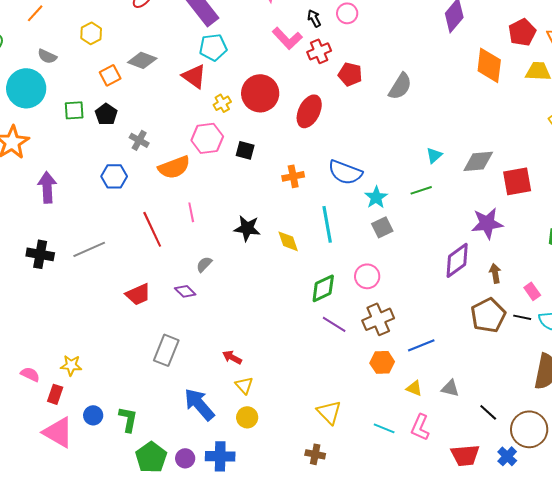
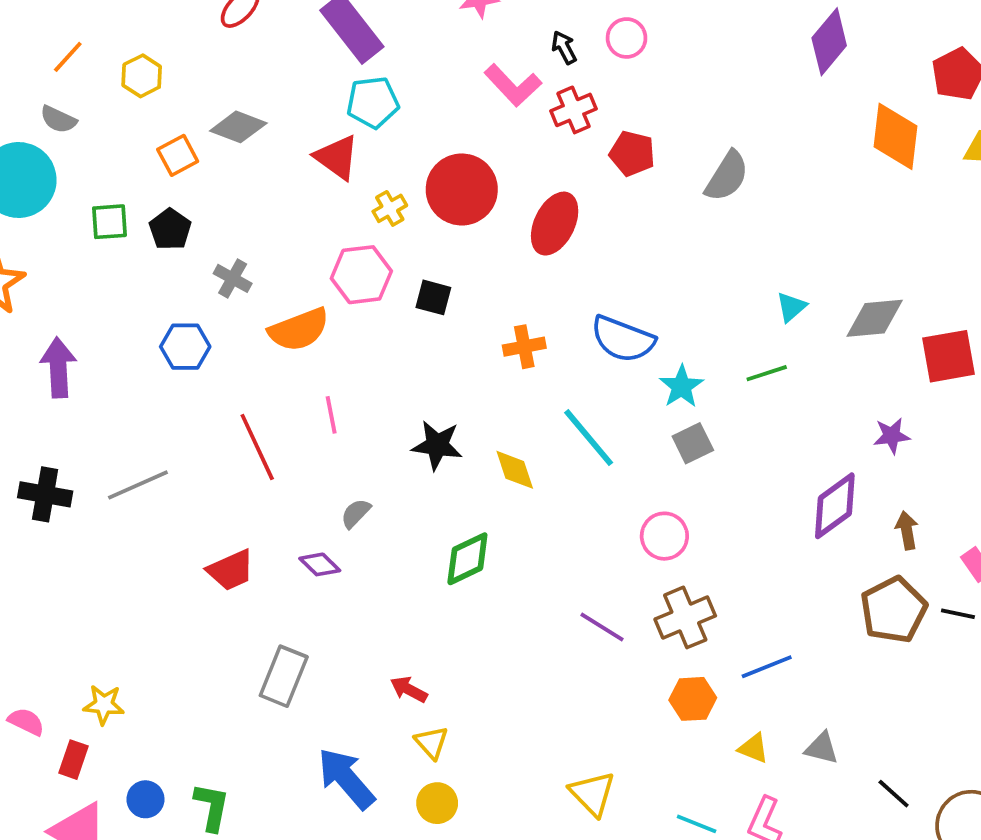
orange line: (35, 13) -> (68, 57), moved
purple star: (487, 223) -> (892, 436), size x0.6
cyan line: (327, 224) -> (589, 438), turned -30
green diamond: (323, 288) -> (467, 559), moved

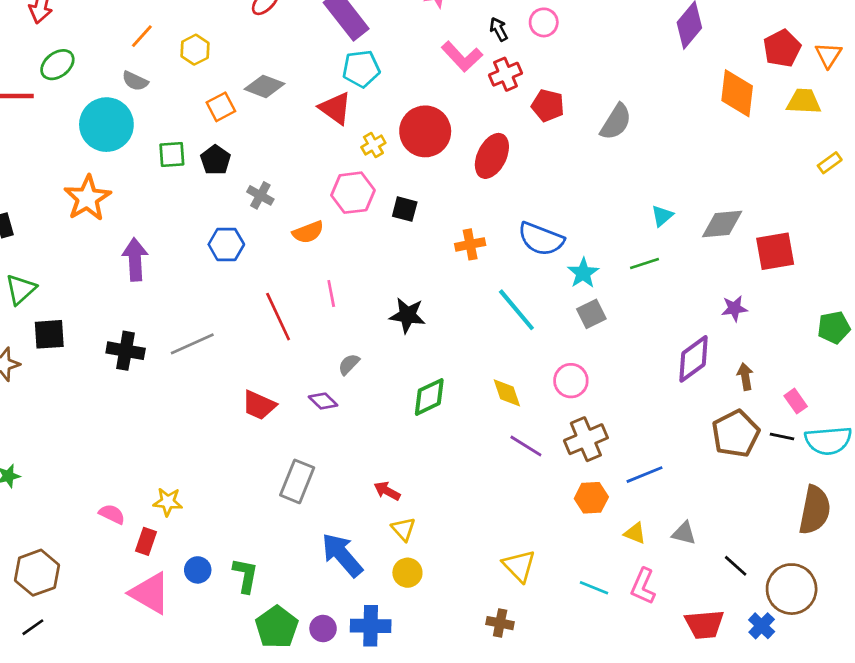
orange semicircle: (299, 330) -> (308, 232), size x0.7
yellow diamond: (515, 470) -> (507, 393), moved
red trapezoid: (231, 570) -> (259, 405), turned 48

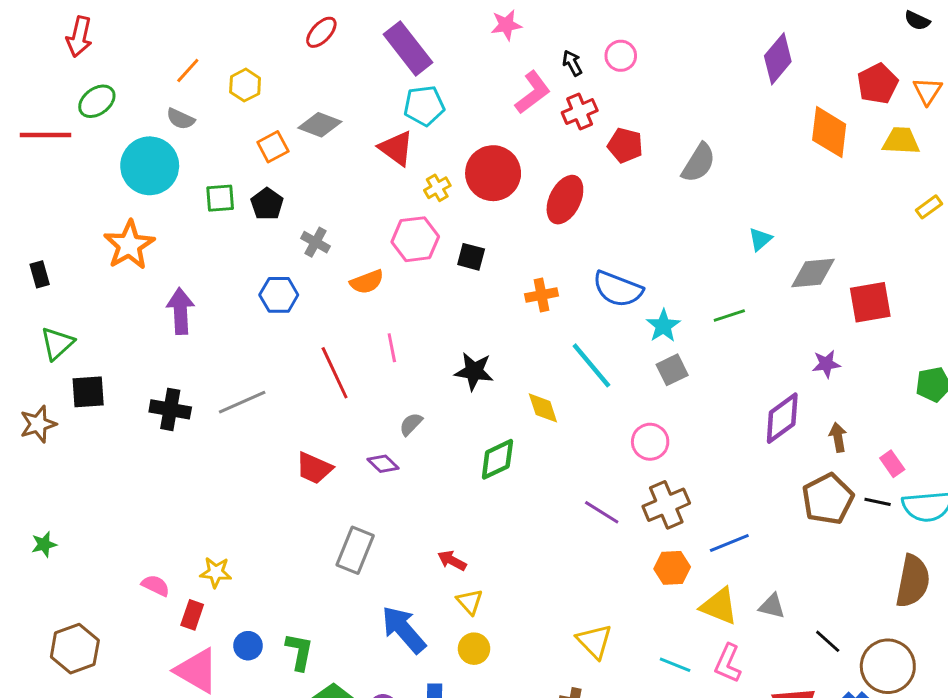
pink L-shape: (462, 56) -> (533, 92), turned -84
cyan triangle: (662, 216) -> (760, 239), moved
yellow diamond: (507, 393) -> (543, 408), moved
yellow triangle: (635, 533) -> (719, 606), size x1.6

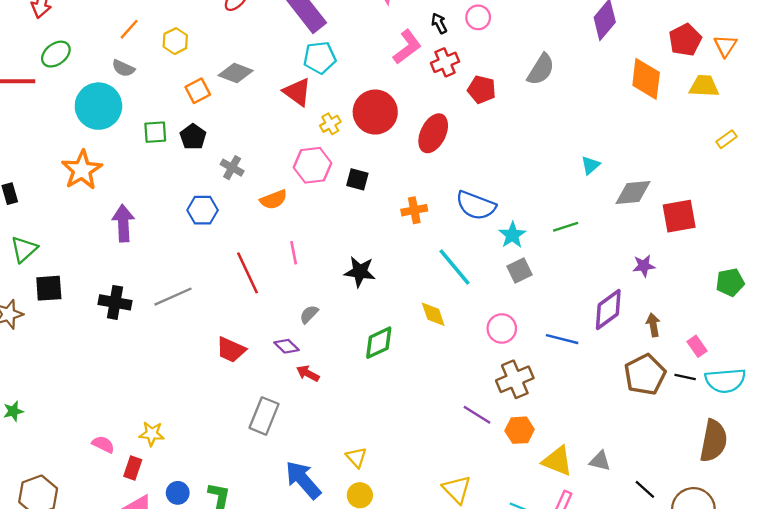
gray semicircle: (699, 163) -> (541, 69), moved
yellow diamond: (543, 408) -> (433, 314), moved
purple line: (602, 512) -> (477, 415), moved
blue line: (729, 543) -> (562, 339), moved, turned 36
red arrow: (452, 561) -> (308, 373), moved

